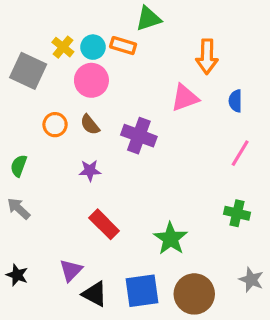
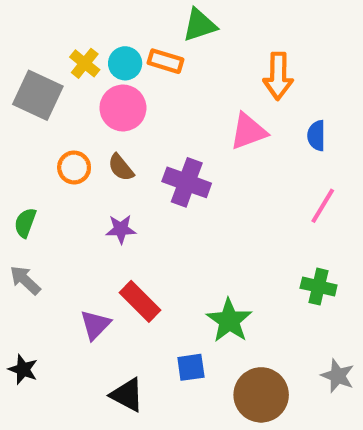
purple triangle: (71, 270) -> (95, 325), moved
blue square: (142, 291) -> (191, 367), moved, size x0.6

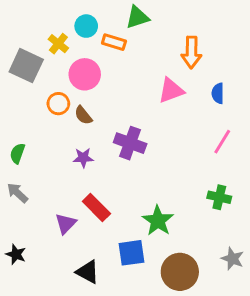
cyan circle: (125, 63) -> (86, 26), moved
orange circle: (74, 167) -> (58, 104), moved
purple cross: (187, 182) -> (130, 143), moved
blue square: (191, 367) -> (132, 253), size x1.4

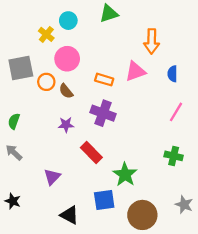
orange rectangle: (114, 42) -> (104, 80), moved
gray square: (26, 66) -> (21, 68), moved, turned -36
red rectangle: (96, 207) -> (91, 152), moved

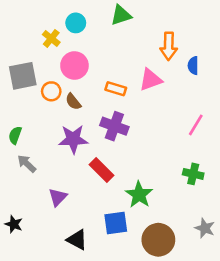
blue semicircle: (172, 74) -> (193, 66), moved
purple star: (66, 125) -> (73, 139), size x1.6
gray arrow: (14, 152) -> (27, 164), moved

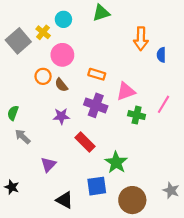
gray square: (23, 76) -> (18, 41), moved, turned -30
pink triangle: (151, 80) -> (126, 91), moved
purple star: (73, 139) -> (61, 116), size x0.7
green cross: (193, 174) -> (137, 115), moved

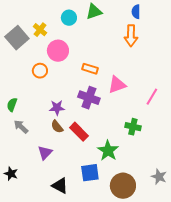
cyan circle: (63, 19) -> (69, 18), moved
blue semicircle: (161, 55) -> (136, 12), moved
brown semicircle: (61, 85) -> (57, 127), moved
green cross: (137, 115) -> (133, 127), moved

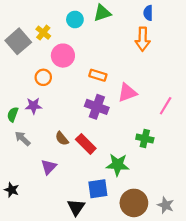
purple star: (57, 108) -> (33, 106), moved
green star: (108, 151) -> (118, 165), turned -30
gray star: (159, 177) -> (166, 205), moved
black triangle: (60, 186) -> (76, 207), moved, turned 36

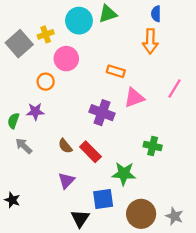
cyan circle: (75, 19) -> (79, 21), size x1.5
yellow cross: (43, 33) -> (46, 34), turned 32
orange rectangle: (98, 75) -> (116, 71), moved
pink line: (166, 106) -> (174, 88), moved
purple triangle: (49, 167) -> (66, 181), moved

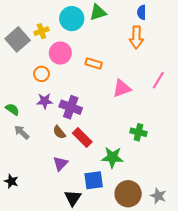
orange rectangle: (116, 71) -> (94, 63), moved
purple star: (35, 111) -> (45, 101), moved
purple cross: (102, 113) -> (71, 107), moved
green semicircle: (13, 121) -> (12, 109), turned 104

